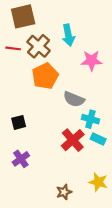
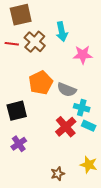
orange pentagon: (45, 76) -> (41, 83), moved
black square: (19, 122) -> (17, 111), size x1.5

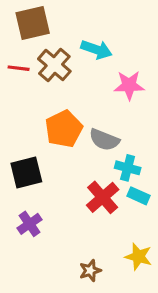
cyan arrow: (62, 32) -> (96, 49), turned -60

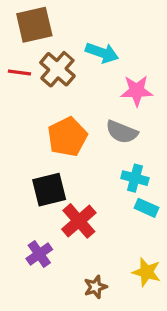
gray semicircle: (104, 140) -> (122, 132), moved
black square: (26, 172) -> (49, 190), moved
red cross: (103, 197) -> (79, 221), moved
purple cross: (29, 224) -> (39, 254), moved

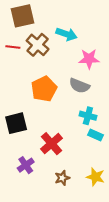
black square: (49, 190) -> (16, 123), moved
brown star: (95, 287) -> (62, 178), moved

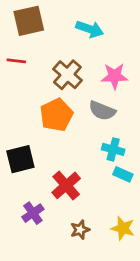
cyan arrow: (67, 34) -> (90, 29), moved
brown cross: (38, 45) -> (67, 75), moved

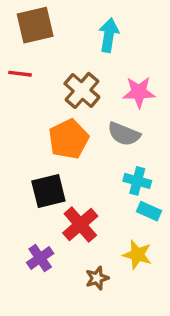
cyan arrow: (90, 29) -> (109, 35), turned -100
black square: (20, 159) -> (48, 191), moved
yellow star: (123, 228) -> (137, 255), moved

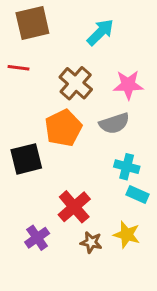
cyan arrow: (109, 35) -> (100, 32), turned 36
gray semicircle: (124, 134) -> (114, 123), turned -40
black square: (48, 191) -> (26, 159), moved
brown star: (97, 278) -> (91, 242), moved, turned 30

